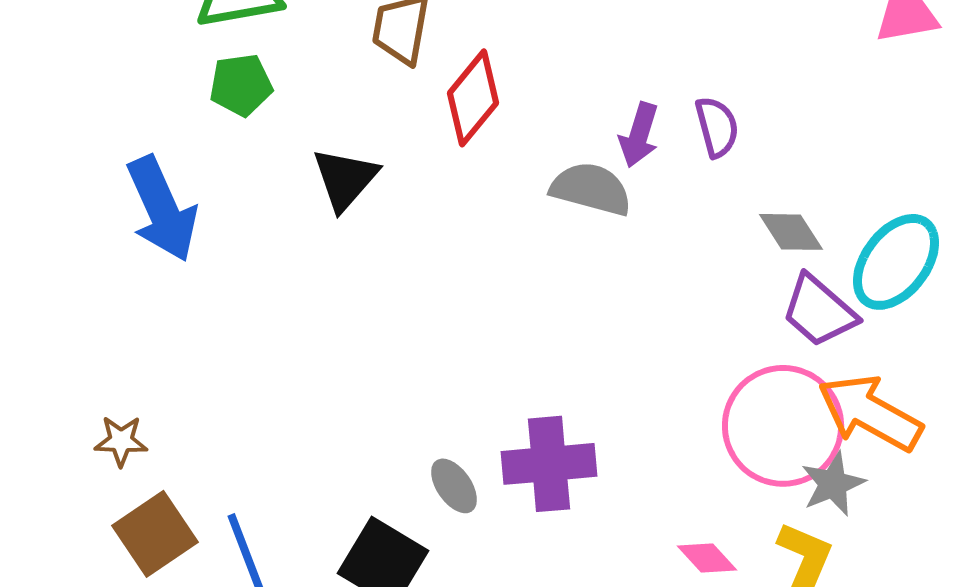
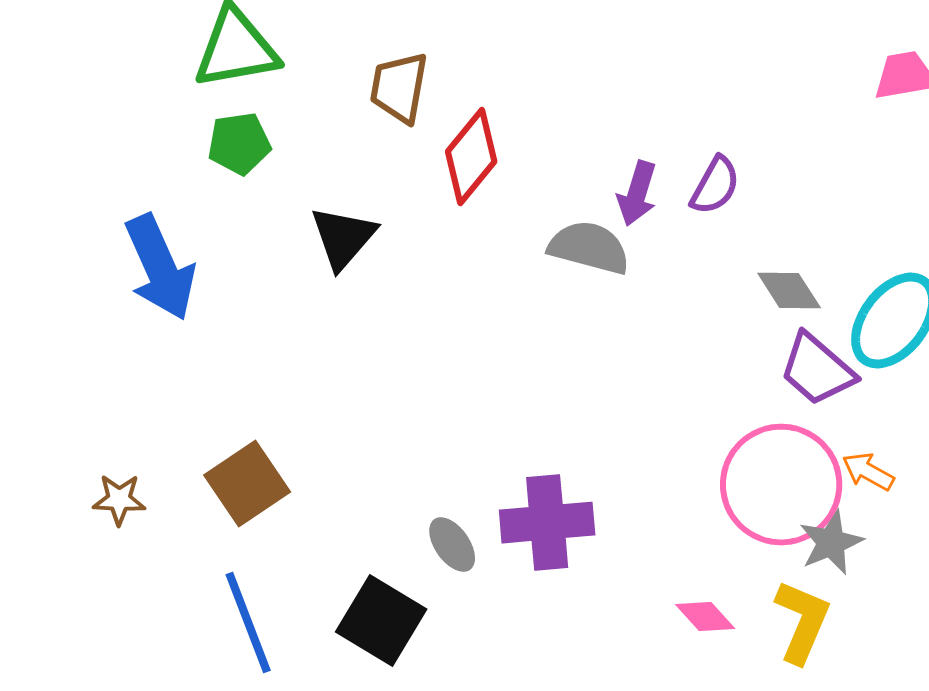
purple semicircle: (717, 127) -> (715, 186), turned 44
orange arrow: (870, 413) -> (868, 472), size x0.5
brown square: (155, 534) -> (247, 484), moved

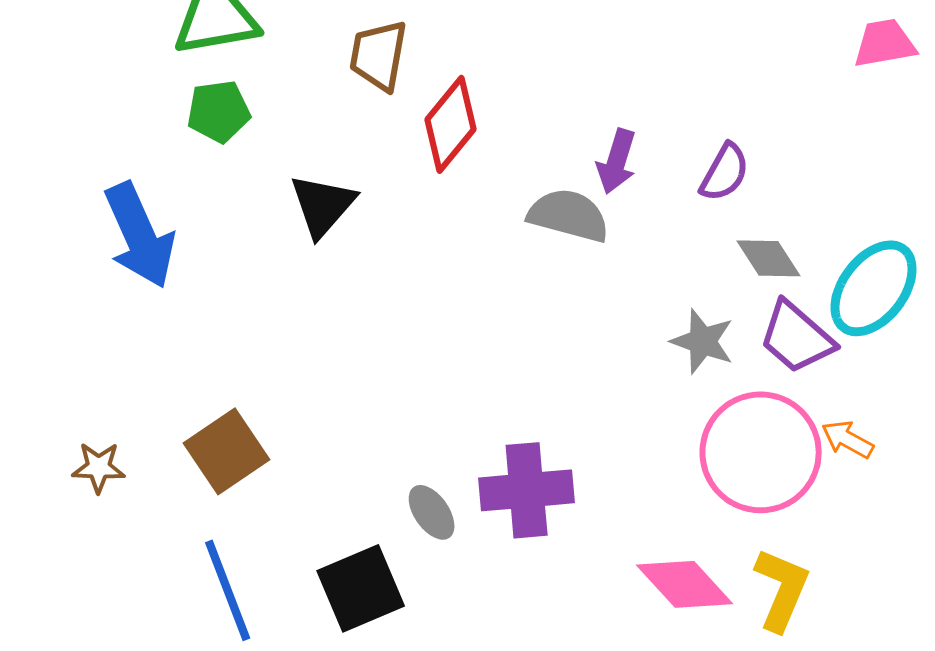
purple semicircle: (715, 186) -> (725, 172), moved
gray star: (831, 543) -> (703, 341), moved, turned -30
pink diamond: (705, 617) -> (685, 584), size x1.6
black square: (381, 621) -> (361, 588), turned 36

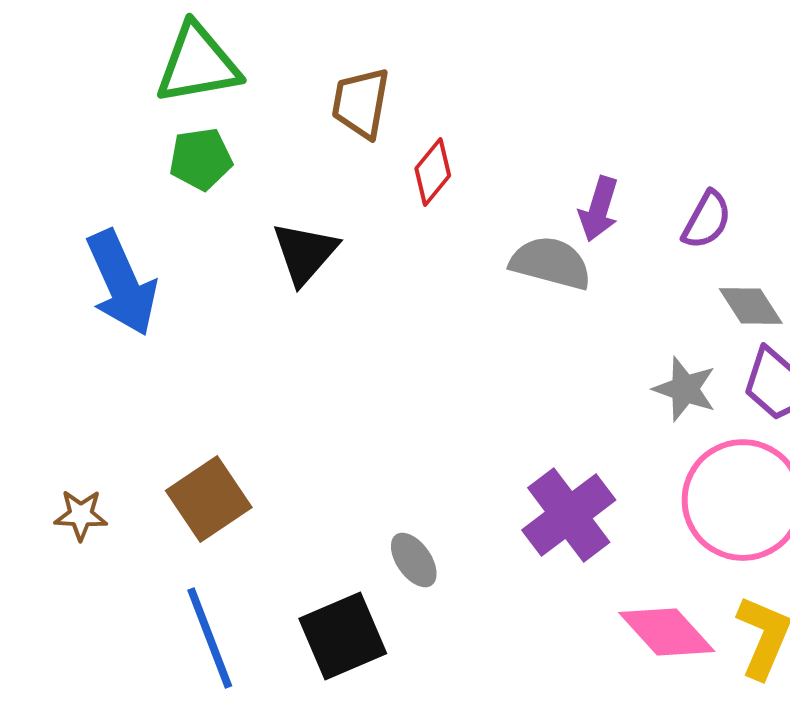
red diamond: (451, 124) -> (433, 172), size x0.7
purple cross: (527, 490) -> (569, 515), moved, turned -32

